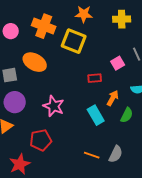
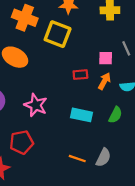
pink square: (118, 63) -> (106, 58), turned 32
orange arrow: (113, 98) -> (104, 81), moved
cyan rectangle: (96, 115) -> (82, 115), turned -48

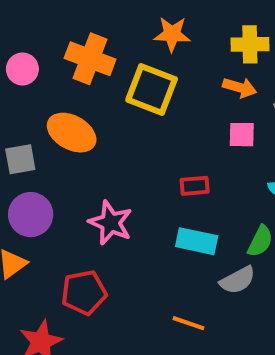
red rectangle: (80, 75) -> (195, 186), moved
orange arrow: (104, 81) -> (240, 87), moved, turned 77
gray semicircle: (103, 157) -> (238, 280), moved, turned 36

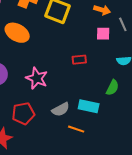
cyan rectangle: (197, 241) -> (89, 106), moved
gray semicircle: (238, 280) -> (61, 109), moved

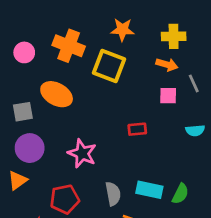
green semicircle: (112, 88) -> (180, 194), moved
gray semicircle: (61, 109) -> (113, 194), turned -72

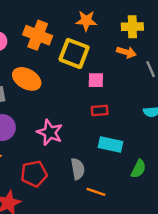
pink square: (168, 96) -> (96, 80), moved
cyan rectangle: (149, 190) -> (111, 145), moved

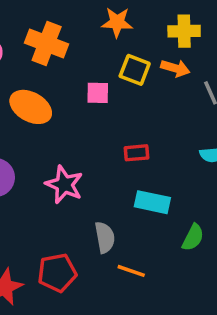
yellow square: (74, 53) -> (135, 70), moved, size x0.7
pink square: (96, 80) -> (98, 93), moved
red pentagon: (34, 174) -> (57, 273), moved

